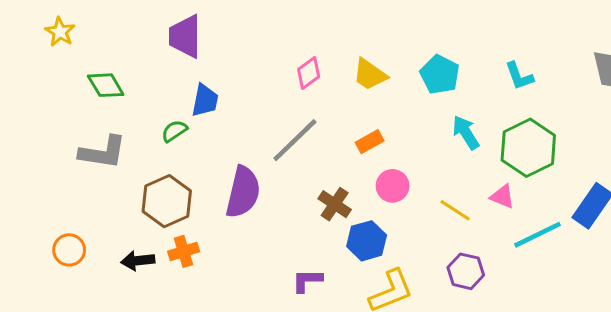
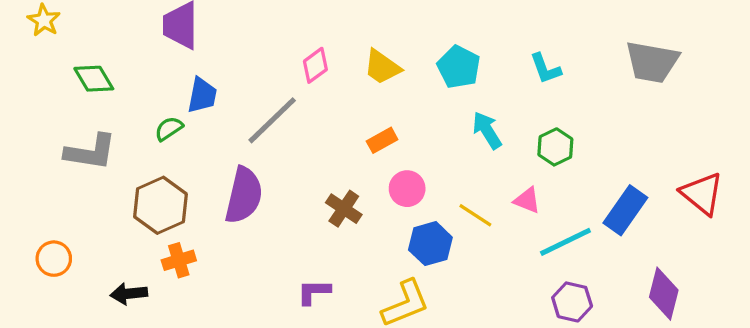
gray line: (295, 140) -> (272, 120), moved
green hexagon: (528, 148) -> (555, 147), size x0.6
blue hexagon: (367, 241) -> (430, 244), moved
black arrow: (138, 261) -> (129, 294), moved
purple hexagon: (466, 271) -> (572, 302), moved

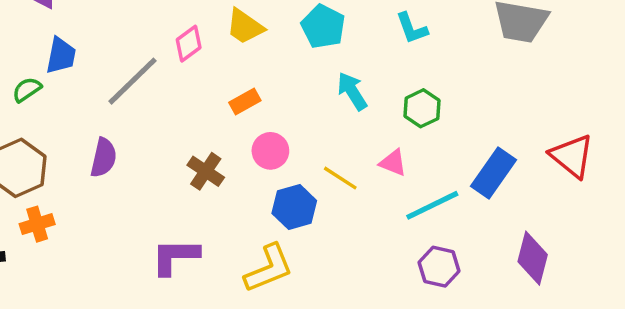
pink diamond: (315, 65) -> (189, 44), moved
purple semicircle: (244, 195) -> (104, 158), size x0.7
purple L-shape: (314, 292) -> (175, 256), size x1.4

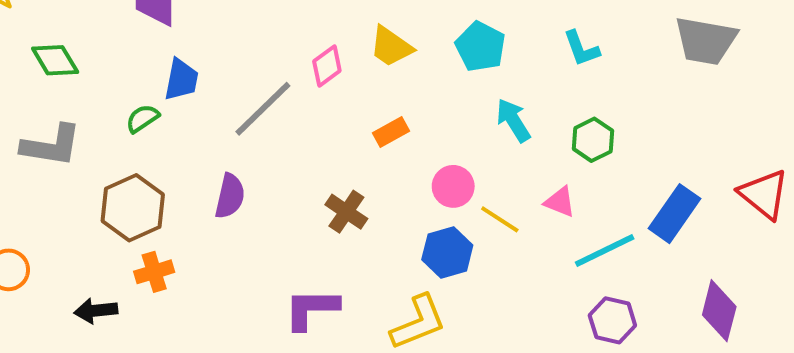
pink circle: (270, 151) -> (453, 186), moved

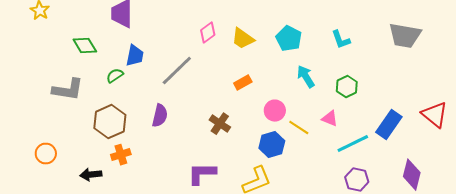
green diamond: (55, 60) -> (85, 46), moved
pink diamond: (327, 66) -> (208, 33), moved

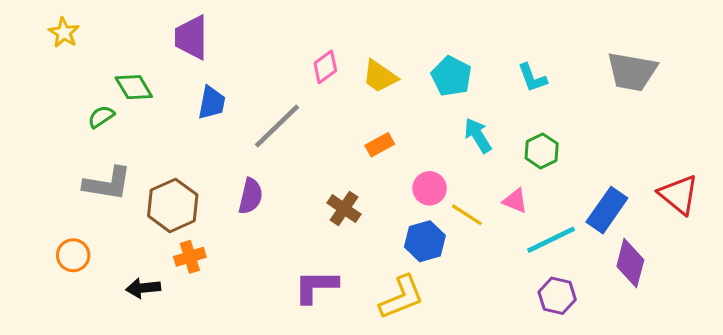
green semicircle: (115, 76) -> (101, 117), moved
gray L-shape: (68, 90) -> (107, 184), moved
purple diamond: (412, 175) -> (630, 263), moved

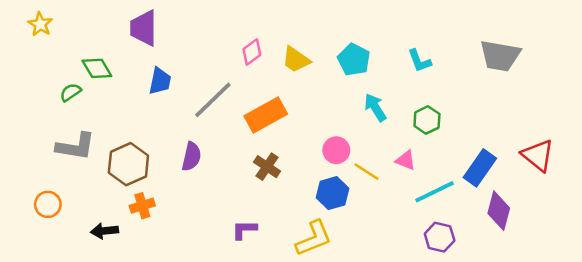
orange rectangle: (380, 145) -> (266, 115), moved, size x1.8
purple L-shape: (316, 286) -> (244, 230), size x0.7

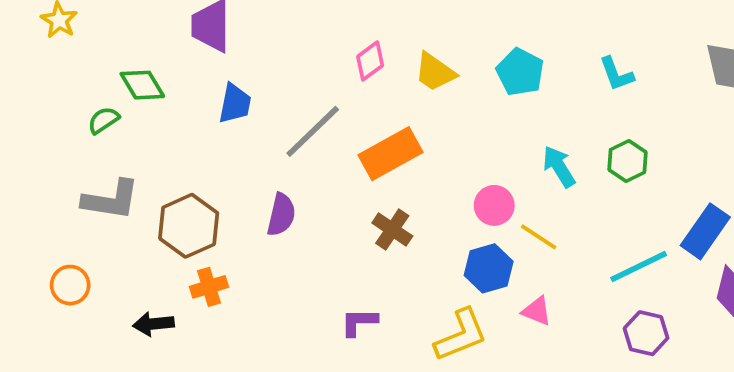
cyan arrow: (375, 107) -> (559, 167), moved
pink triangle: (406, 160) -> (537, 311), moved

